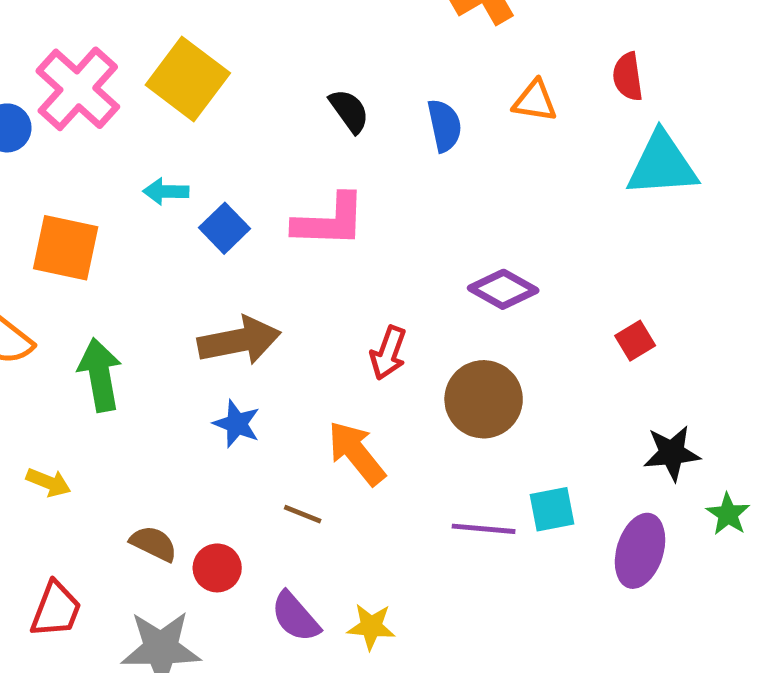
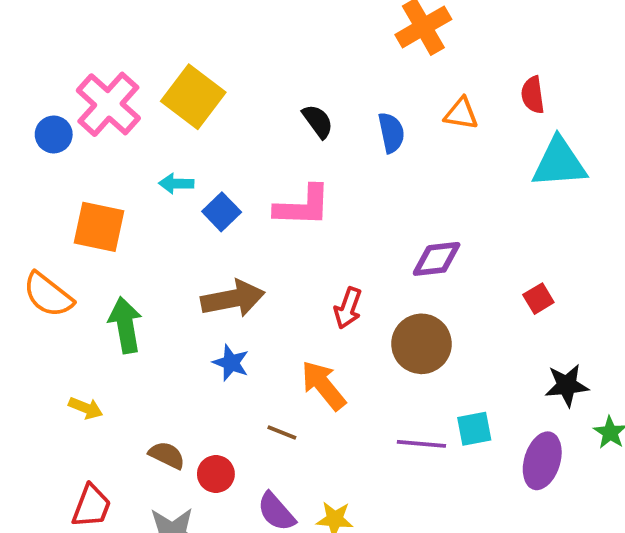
purple diamond: (503, 289) -> (437, 259), turned -36

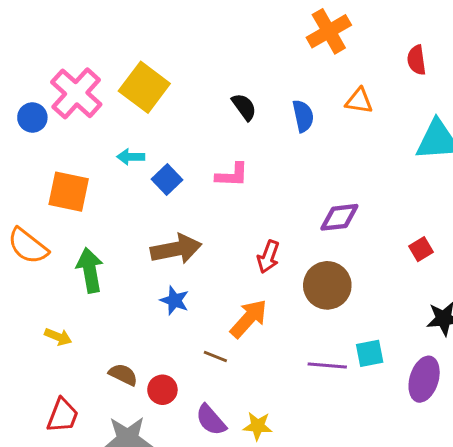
red semicircle: (533, 95) -> (417, 60), moved
pink L-shape: (303, 206) -> (232, 175), size x0.7
orange arrow: (323, 385) -> (249, 319), turned 81

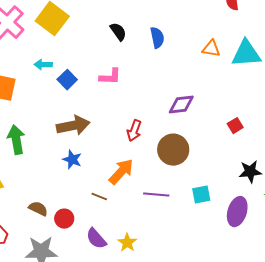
orange triangle: (359, 101) -> (211, 49), moved
purple line: (327, 366) -> (156, 195), moved
yellow star: (258, 426) -> (127, 243), turned 30

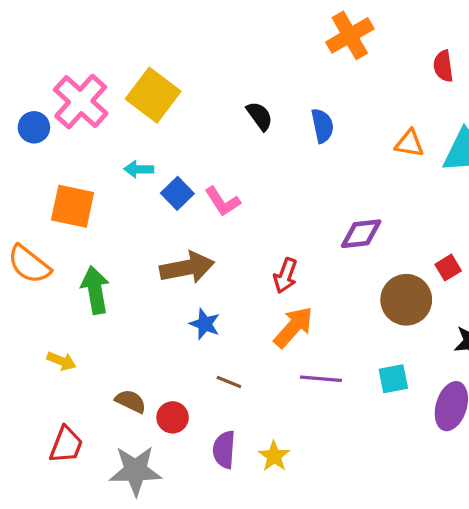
pink L-shape: (110, 77) -> (222, 201), moved, turned 55
brown circle: (173, 150) -> (406, 300), moved
blue star: (72, 160) -> (205, 324), moved
orange arrow: (121, 172) -> (293, 327), moved
purple semicircle: (96, 239) -> (224, 450), turned 45

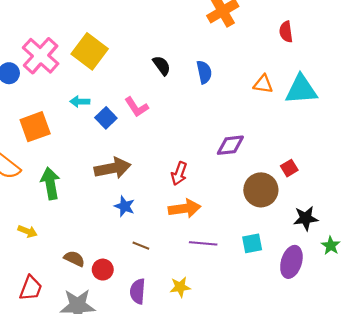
pink L-shape: (222, 201) -> (137, 107), moved
orange square: (73, 206) -> (35, 127), turned -32
orange arrow: (293, 327) -> (185, 208), turned 40
yellow star: (274, 456) -> (180, 287), moved, turned 30

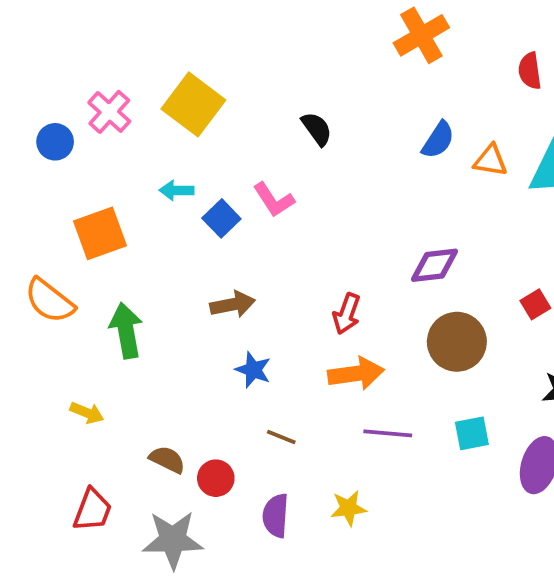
pink cross: (41, 56) -> (109, 112), size x0.7
blue semicircle: (204, 72) -> (438, 140), moved, turned 45
brown arrow: (113, 168) -> (233, 304), size x0.7
brown circle: (261, 190) -> (457, 342), moved

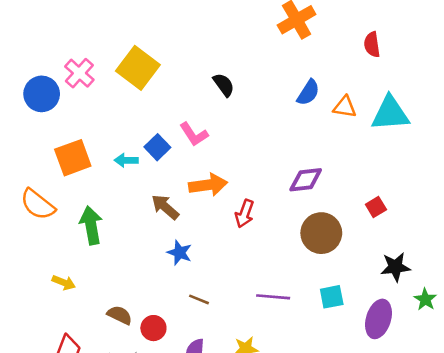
blue circle: (55, 142) -> (42, 94), size x1.4
cyan arrow: (177, 190) -> (126, 160), moved
brown arrow: (233, 304) -> (165, 207), turned -128
orange arrow: (356, 374) -> (208, 185), moved

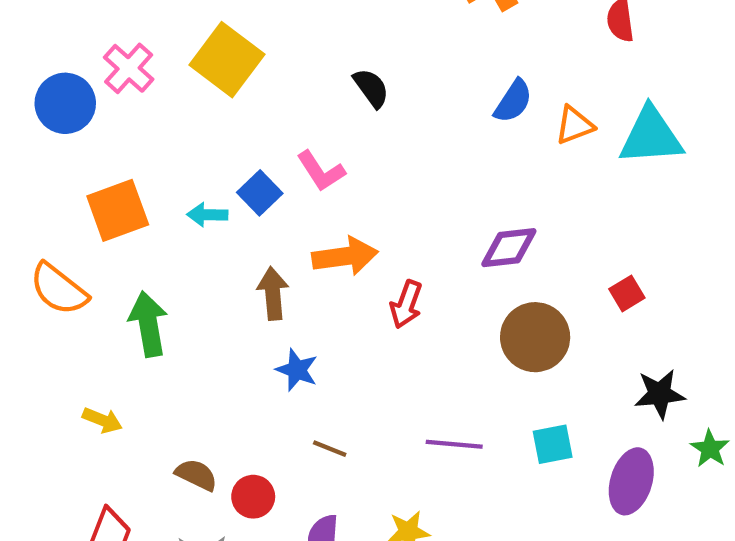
orange triangle: (345, 107) -> (574, 125), turned -30
brown arrow: (165, 207) -> (273, 293), turned 44

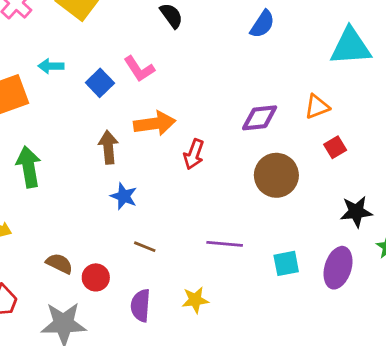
orange triangle: (574, 125) -> (317, 107), moved
cyan arrow: (207, 215) -> (51, 66), moved
cyan square: (553, 444) -> (286, 263), moved

